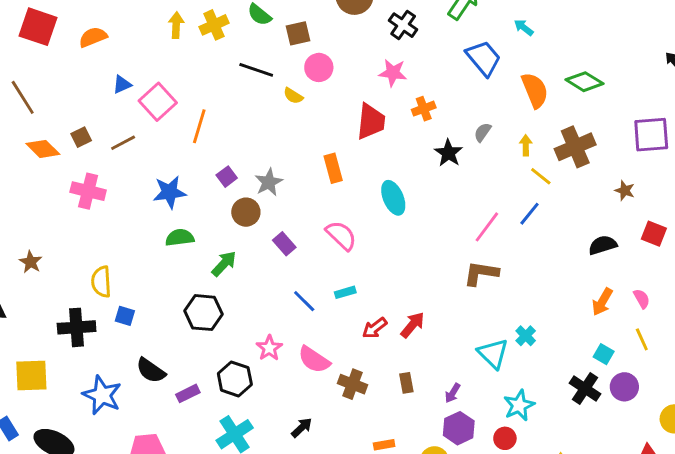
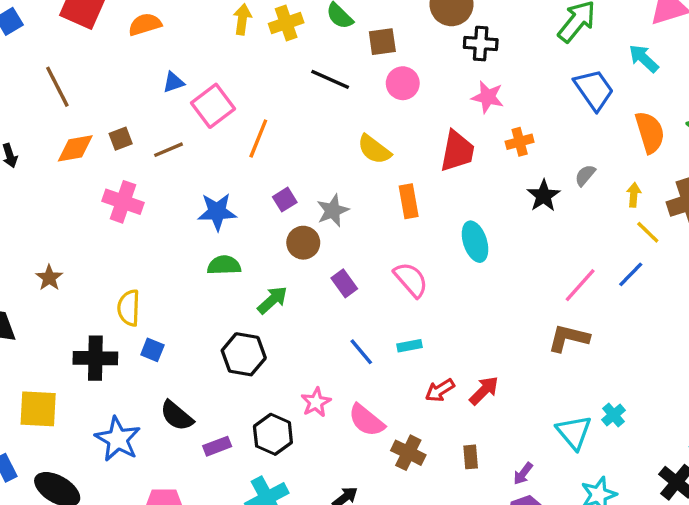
black cross: (403, 25) -> (481, 44), moved, turned -36
cyan arrow: (524, 27) -> (644, 58), size x1.4
yellow semicircle: (293, 96) -> (374, 149), moved, size x1.5
orange diamond: (43, 149) -> (75, 148), turned -60

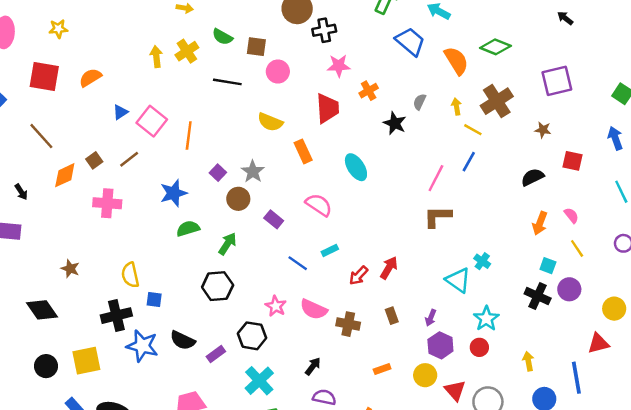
brown square: (382, 42) -> (256, 47), turned 30
blue star: (118, 439) -> (142, 346), moved

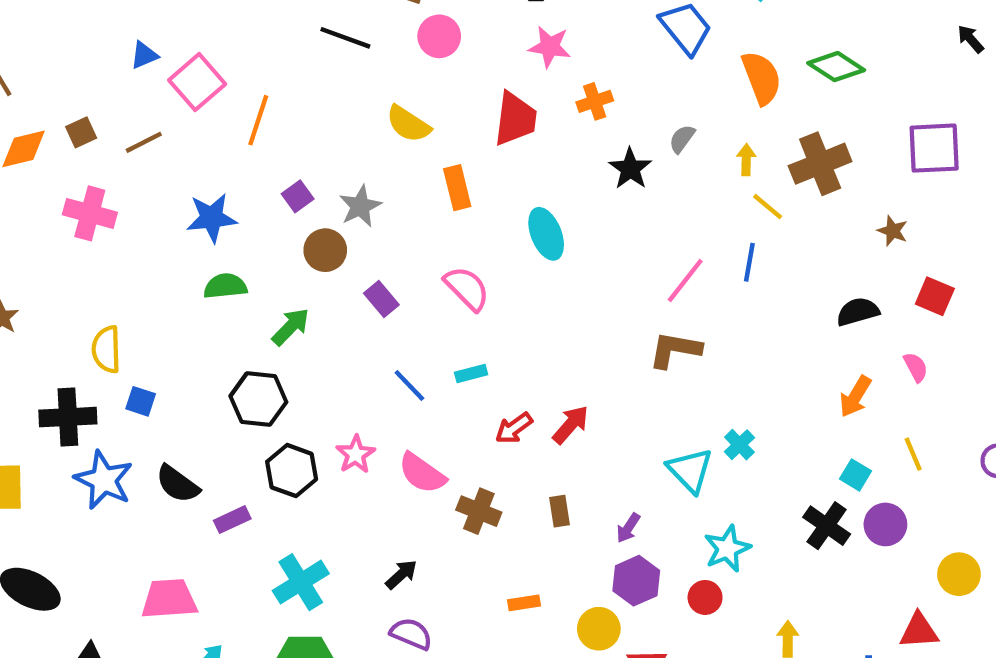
blue line: (469, 162) -> (749, 262), turned -30
pink semicircle: (571, 215) -> (916, 367), moved
black hexagon: (252, 336) -> (292, 471), moved

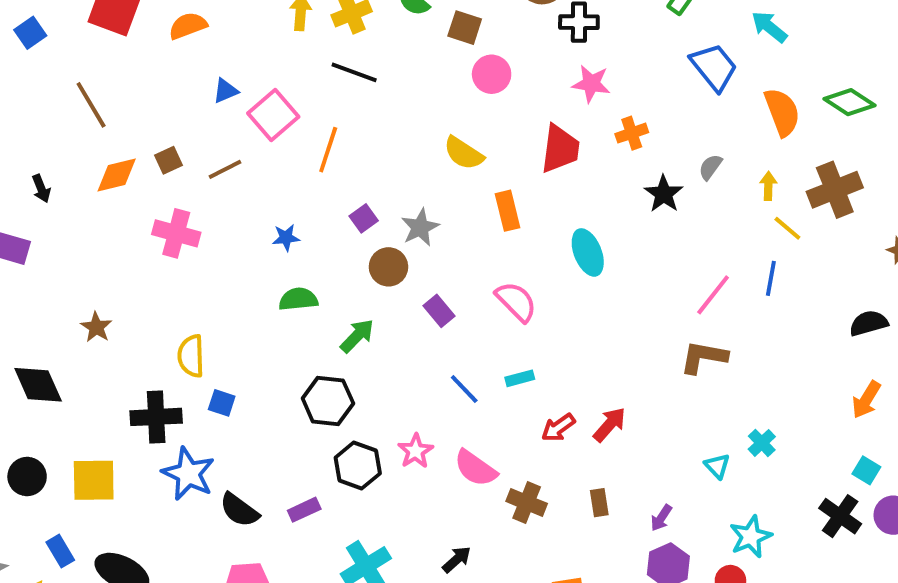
black line: (345, 38) -> (354, 72), moved
blue star: (212, 218) -> (286, 238), size x0.6
cyan triangle: (690, 470) -> (717, 466), size x0.6
black semicircle: (178, 484) -> (239, 510), moved

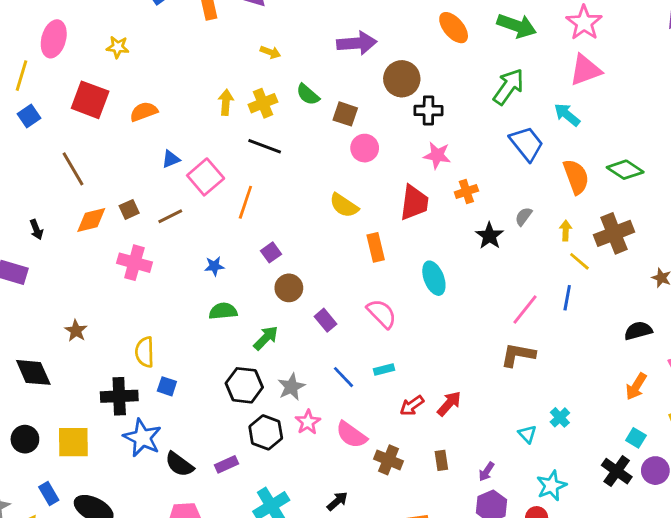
gray star: (420, 227) -> (291, 387), moved

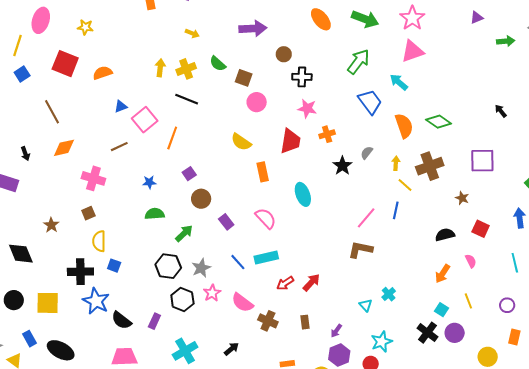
brown circle: (402, 79) -> (284, 54), size x0.6
brown square: (129, 209) -> (88, 213), moved
cyan rectangle: (384, 370) -> (266, 258), size x1.6
purple rectangle: (227, 464) -> (154, 321), turned -42

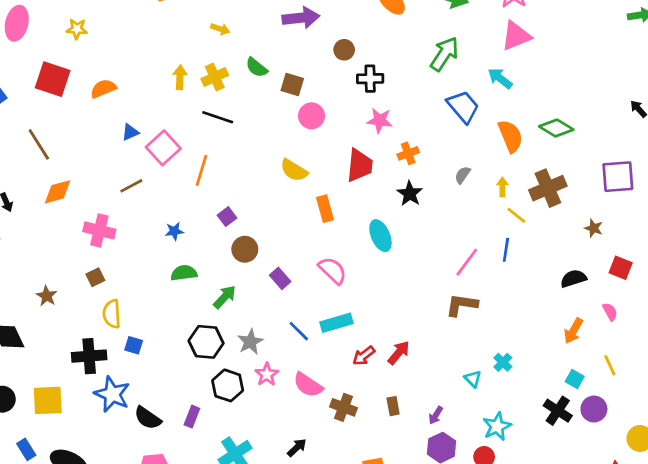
black star: (342, 166) -> (410, 194), moved

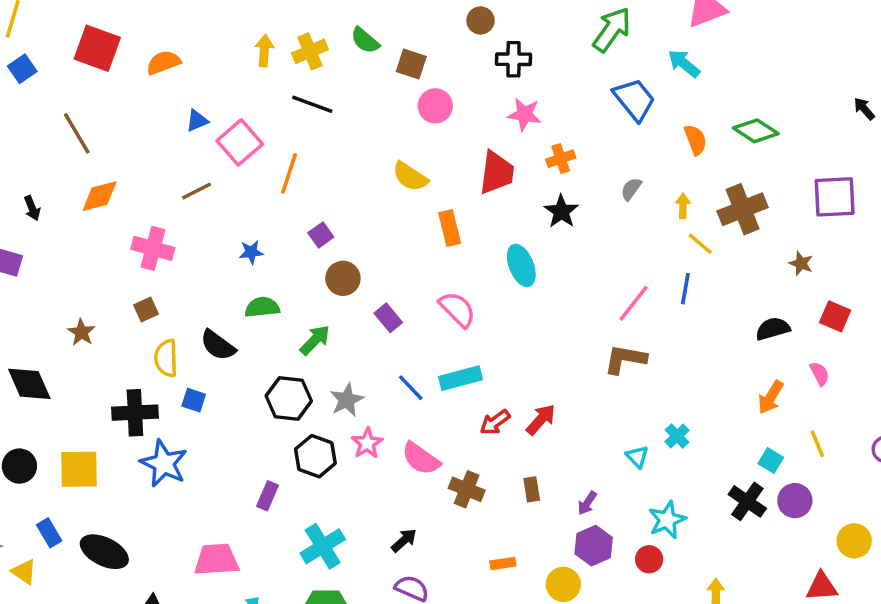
orange semicircle: (510, 136) -> (695, 140), size x0.7
black semicircle: (148, 418) -> (218, 345), moved

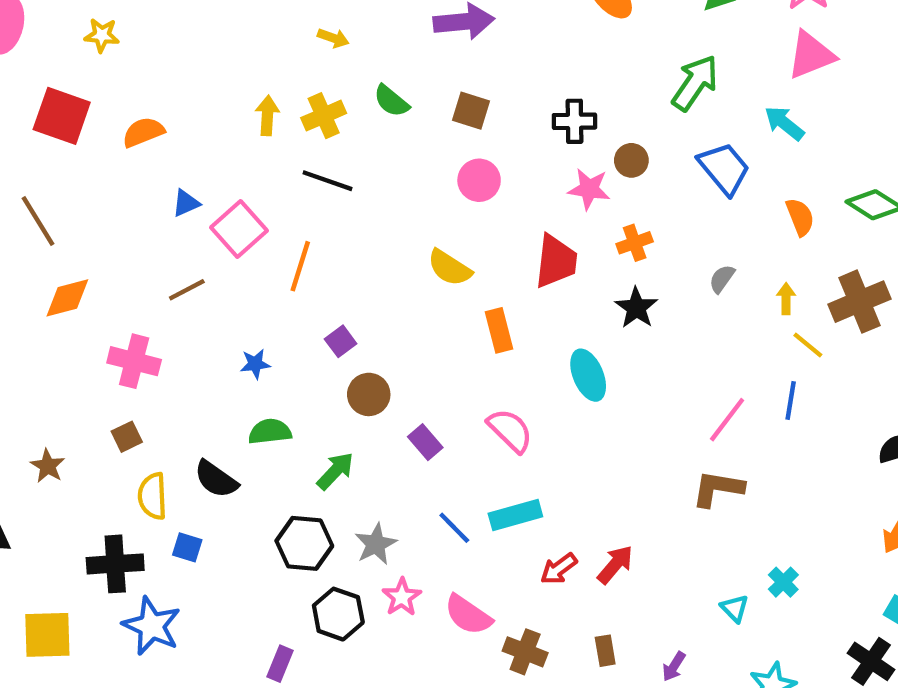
brown circle: (480, 20) -> (631, 160), moved
brown square: (411, 64) -> (471, 111), moved

